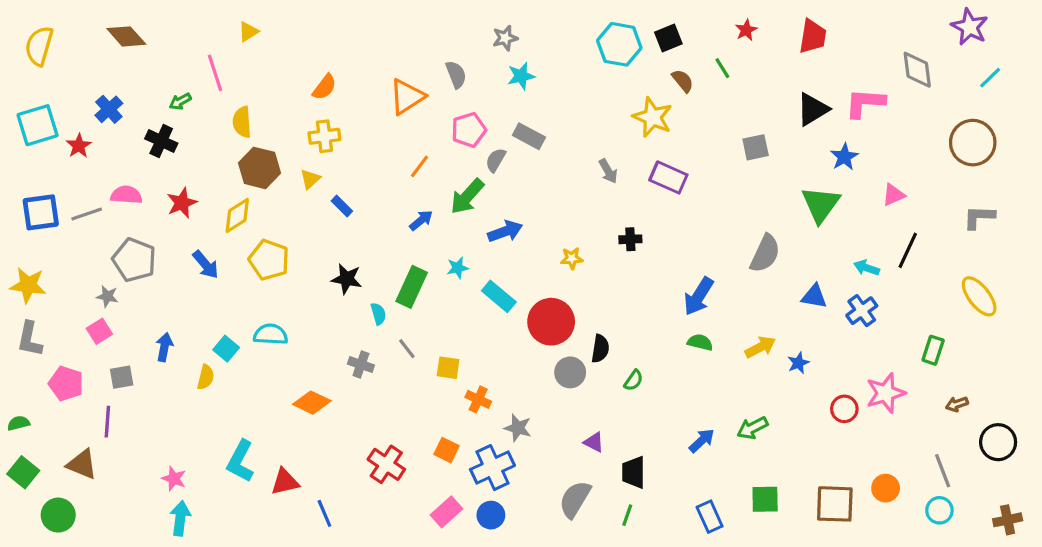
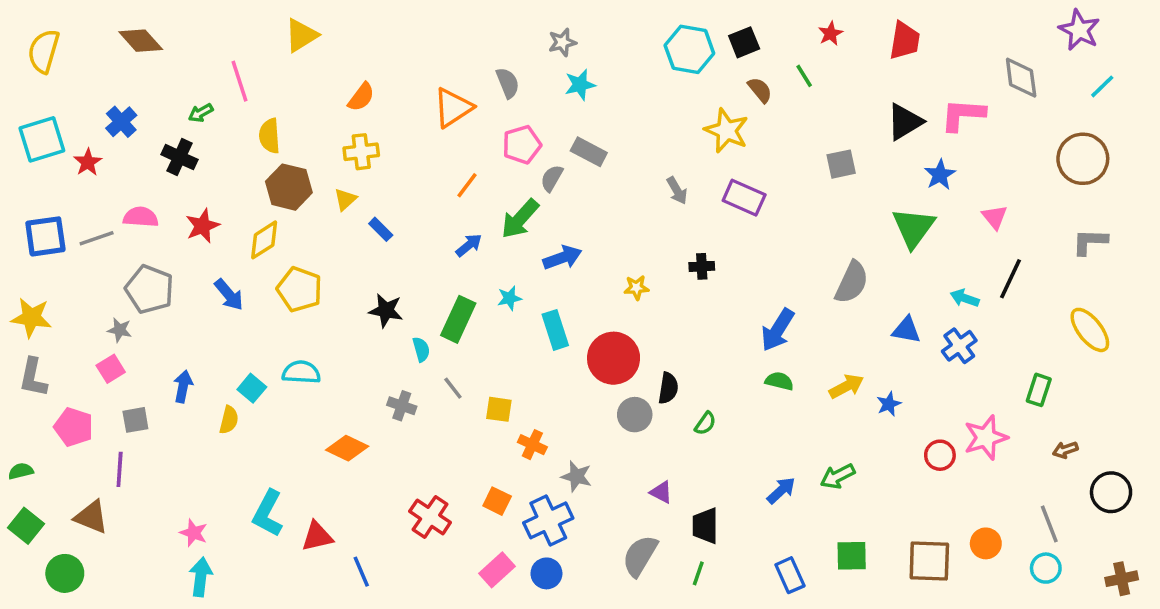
yellow triangle: (248, 32) -> (301, 35), moved, size x1.5
pink triangle: (893, 195) -> (995, 217), turned -45
cyan rectangle: (499, 296) -> (555, 330), turned 32

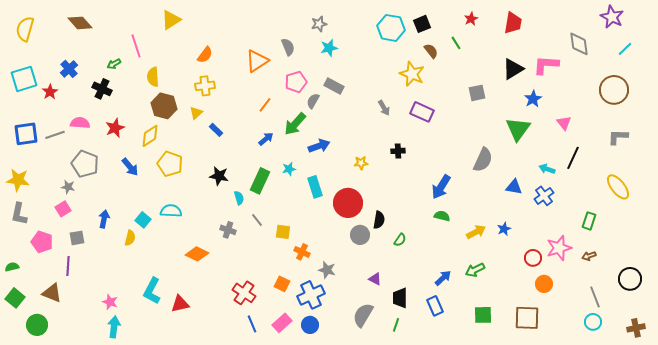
yellow arrow: (846, 386) -> (476, 232), moved
brown arrow: (1065, 450) -> (589, 256), moved
orange circle: (986, 543) -> (544, 284), moved
blue line: (361, 572) -> (252, 324), moved
blue rectangle: (790, 575) -> (435, 306), moved

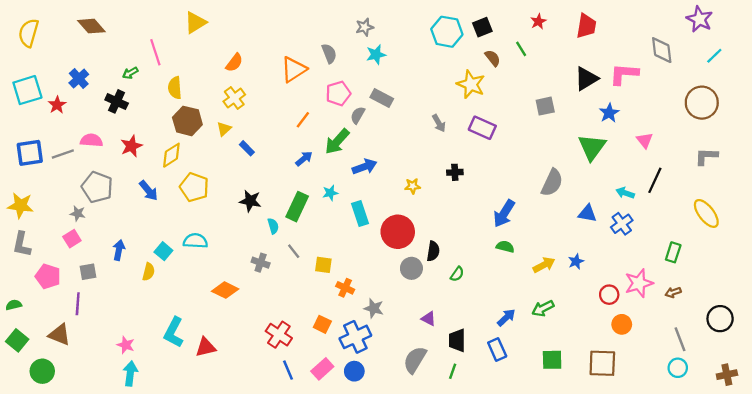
yellow cross: (205, 86) -> (234, 98), turned -30

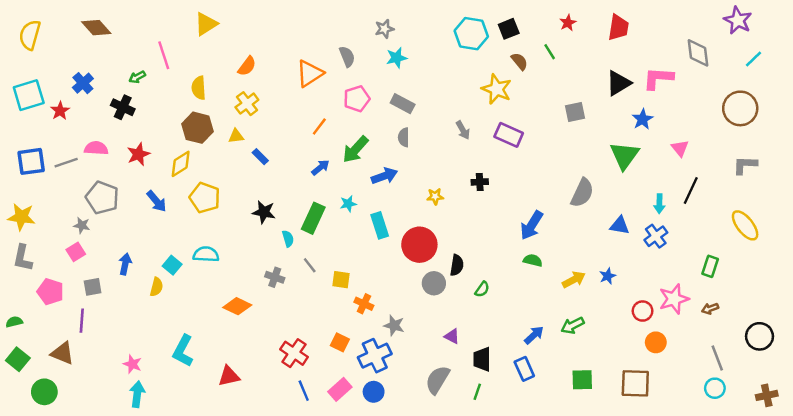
yellow semicircle: (175, 88) -> (199, 88), moved
gray semicircle: (358, 115) -> (404, 137), moved, turned -30
yellow triangle: (224, 129) -> (236, 136), turned 35
cyan arrow: (625, 193) -> (659, 204), turned -108
red triangle: (206, 347) -> (229, 376), moved

